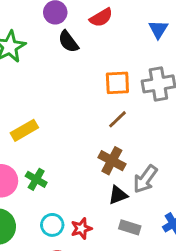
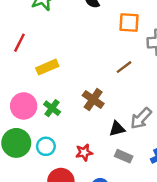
orange square: (117, 83) -> (129, 23), moved
brown cross: (112, 161) -> (93, 99), moved
cyan circle: (52, 225) -> (46, 146), moved

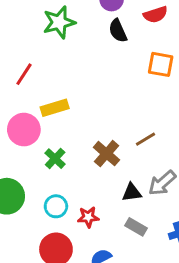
brown line: (124, 67) -> (145, 139), moved
pink circle: (24, 106) -> (24, 130), moved
cyan circle: (46, 146) -> (56, 206), moved

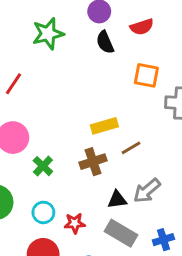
yellow rectangle: (55, 108) -> (104, 126), moved
brown cross: (106, 154) -> (93, 162), turned 30
gray rectangle: (136, 227) -> (121, 233), size x1.5

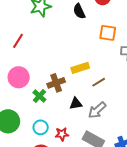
brown cross: (93, 162) -> (56, 83), moved
gray arrow: (147, 191) -> (97, 110), moved
black triangle: (117, 200) -> (76, 104), moved

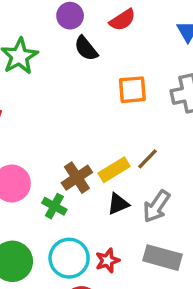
orange square: (108, 33) -> (132, 90), moved
yellow rectangle: (80, 68) -> (114, 170), moved
cyan circle: (41, 127) -> (69, 258), size x1.5

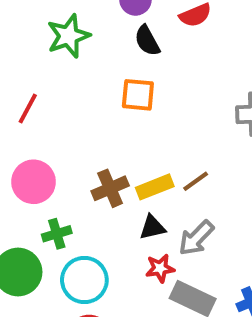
orange square: (132, 90) -> (138, 95), moved
green cross: (54, 206) -> (57, 234), moved, turned 35
red star: (107, 261) -> (160, 268), moved

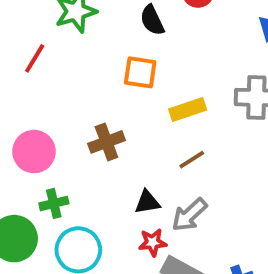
red line: (28, 109) -> (35, 58), moved
yellow rectangle: (155, 187) -> (188, 110), moved
brown cross: (110, 188) -> (106, 142), moved

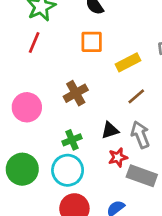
red line: (35, 58) -> (34, 43), moved
green cross: (54, 203) -> (72, 140), moved
gray arrow: (189, 215) -> (140, 135), turned 120

